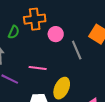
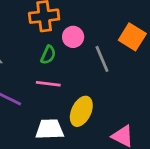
green semicircle: (14, 32) -> (48, 55), moved

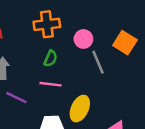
pink circle: (73, 37) -> (83, 39), moved

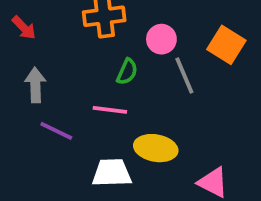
green semicircle: (51, 59) -> (127, 72), moved
yellow ellipse: (80, 109) -> (156, 148), turned 75

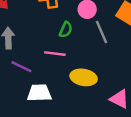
white trapezoid: (112, 173) -> (39, 93), moved

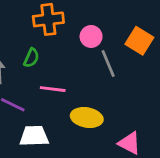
green semicircle: (66, 30) -> (31, 58), moved

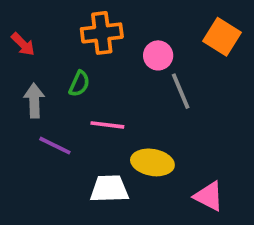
orange square: (139, 41) -> (222, 37), moved
white trapezoid: (34, 136) -> (109, 189), moved

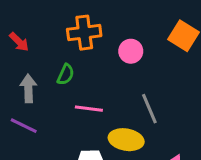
gray line: (181, 91) -> (149, 109), moved
purple line: (55, 146) -> (24, 126), moved

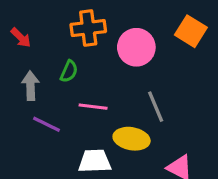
pink circle: (131, 51) -> (136, 47), size x1.5
purple line: (24, 126) -> (47, 124), moved

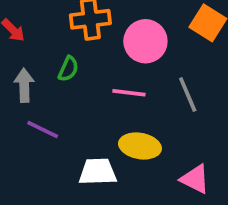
pink line: (93, 107) -> (129, 93), moved
gray line: (156, 107) -> (188, 95), moved

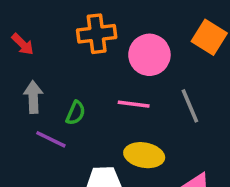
green semicircle: (68, 69) -> (76, 113), moved

